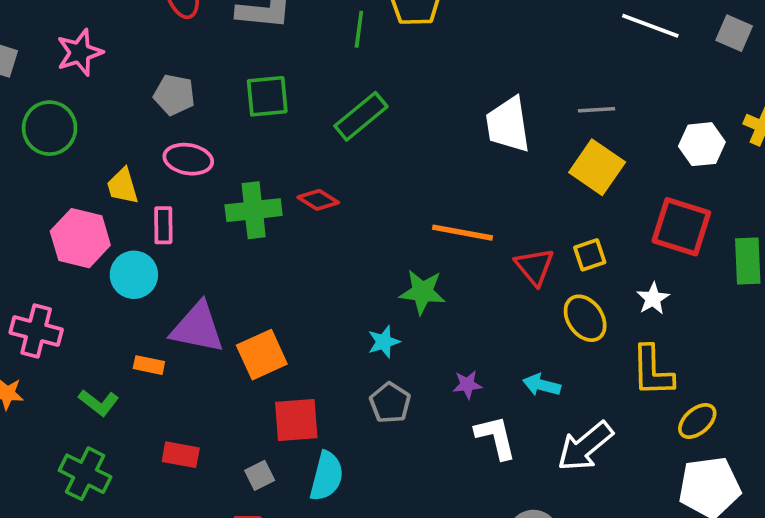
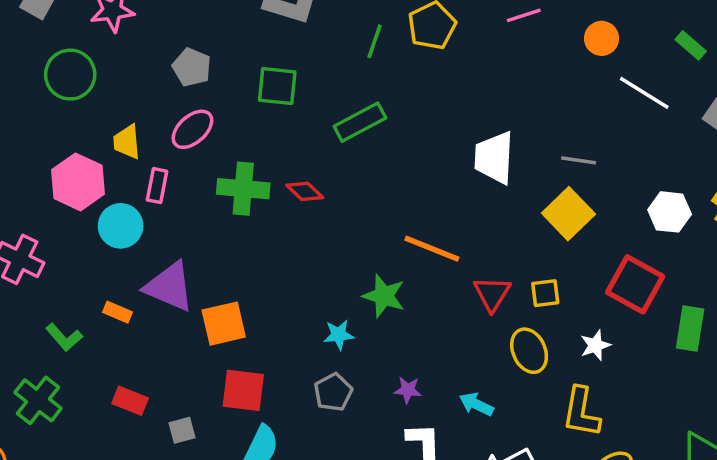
pink ellipse: (188, 159) -> (192, 129), turned -63
gray square: (260, 475) -> (182, 430), moved

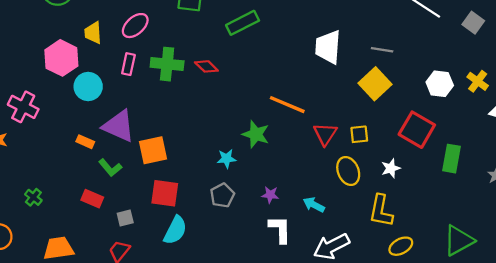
pink rectangle: (157, 186) -> (128, 64), moved
green L-shape: (64, 337) -> (110, 168), moved
green cross: (38, 400) -> (33, 197), size x0.6

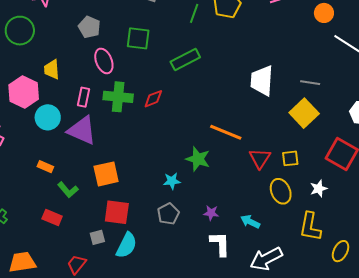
pink ellipse: (135, 26) -> (104, 61), moved, turned -70
red diamond: (206, 66) -> (153, 99), turned -65
purple triangle: (119, 126) -> (82, 130), moved
gray square: (125, 218) -> (97, 237), moved
yellow ellipse: (401, 246) -> (341, 251), moved, turned -35

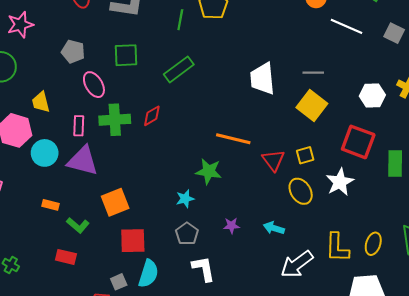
white star: (319, 189) -> (340, 182), size x1.5
yellow L-shape: (310, 227) -> (337, 248), moved
gray square: (97, 237) -> (119, 282), moved
white L-shape: (220, 244) -> (204, 269), moved

